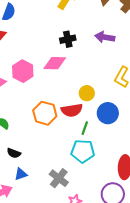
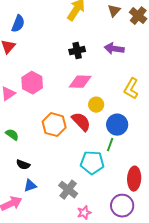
pink diamond: (55, 63) -> (80, 82), moved
red semicircle: (72, 110) -> (81, 122), turned -125
green line: (85, 128) -> (110, 145), moved

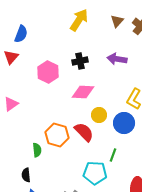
pink hexagon: (32, 83) -> (48, 72), moved
blue circle: (117, 125) -> (124, 123), moved
green semicircle: (12, 135) -> (37, 150), moved, turned 48
black semicircle: (23, 165) -> (26, 175), turned 64

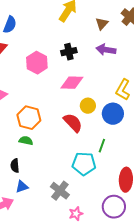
brown triangle: (117, 21) -> (102, 24), moved
orange hexagon: (57, 135) -> (29, 118), moved
green semicircle: (37, 150) -> (26, 141), turned -72

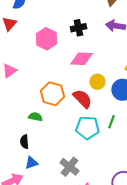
orange hexagon: (29, 118) -> (52, 94), moved
cyan pentagon: (84, 164) -> (87, 128), moved

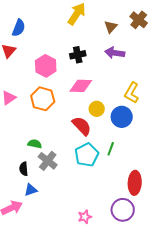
orange hexagon: (52, 94) -> (43, 99), moved
cyan pentagon: (87, 128) -> (87, 155), turned -30
gray cross: (69, 167) -> (48, 161), moved

